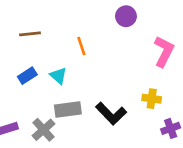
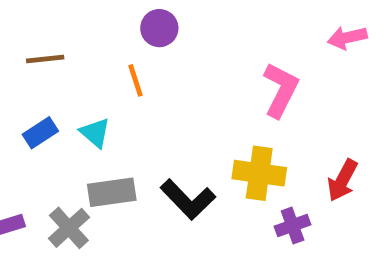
purple circle: (126, 16) -> (159, 28), moved
yellow cross: (152, 99) -> (259, 173), size x1.5

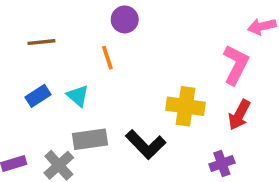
pink L-shape: (281, 90) -> (236, 65), moved
yellow cross: (259, 173) -> (185, 106), moved
red arrow: (342, 180) -> (239, 115), moved

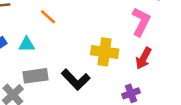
orange line: (107, 58) -> (48, 17), turned -30
cyan triangle: (78, 96) -> (27, 44), turned -42

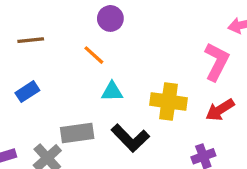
cyan triangle: (27, 44) -> (112, 92), moved
red arrow: (144, 58) -> (220, 110), turned 30

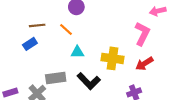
brown line: (31, 40) -> (37, 25), moved
blue rectangle: (27, 92) -> (30, 44), moved

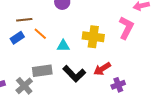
orange line: (66, 30) -> (40, 34), moved
yellow cross: (112, 58) -> (93, 37), moved
red arrow: (144, 64) -> (102, 69), moved

